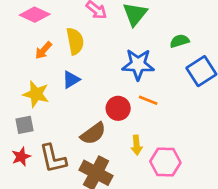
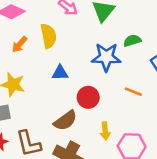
green semicircle: (180, 41) -> (132, 41), moved
blue triangle: (71, 80) -> (60, 73), moved, turned 30
orange line: (148, 100) -> (133, 92), moved

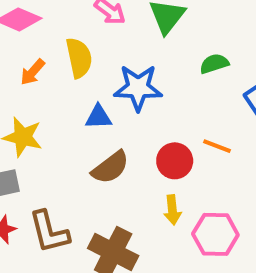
blue star: (106, 57) -> (138, 88), moved
red circle: (88, 97) -> (175, 161), moved
brown semicircle: (65, 121) -> (110, 167), moved

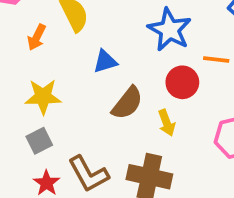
blue star: (138, 88) -> (170, 30), moved, turned -30
yellow arrow: (172, 210) -> (167, 123), moved

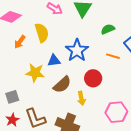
blue star: (170, 30) -> (77, 50), moved
orange line: (216, 59) -> (113, 56), moved
yellow star: (43, 97) -> (35, 73), moved

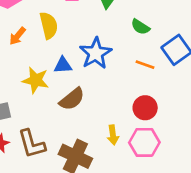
green semicircle: (108, 29) -> (140, 27), turned -128
red circle: (93, 78) -> (145, 108), moved
yellow arrow: (81, 98) -> (113, 135), moved

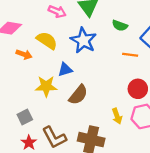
yellow semicircle: (49, 25) -> (47, 40), turned -30
orange arrow: (17, 36) -> (24, 54), turned -98
blue star: (96, 53) -> (83, 40), moved

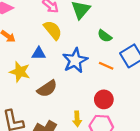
yellow semicircle: (47, 40) -> (53, 30), moved
blue star: (83, 40) -> (75, 61), moved
blue triangle: (65, 70) -> (39, 53), moved

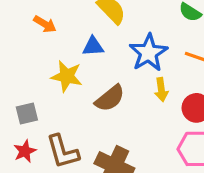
yellow arrow: (77, 119) -> (161, 90), moved

